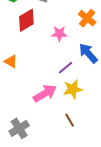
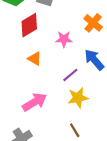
orange triangle: (11, 61) -> (35, 59), moved
pink arrow: (45, 93) -> (35, 102), moved

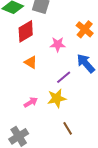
yellow star: (78, 98) -> (57, 98), moved
pink arrow: (35, 102) -> (31, 102), size x0.6

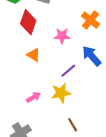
red diamond: (26, 31) -> (28, 22), turned -40

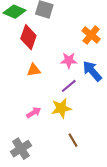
pink star: (62, 36) -> (69, 60), moved
orange triangle: (33, 55) -> (34, 70), turned -40

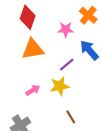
pink star: (69, 60) -> (66, 30), moved
orange triangle: (34, 70) -> (33, 49), size x1.6

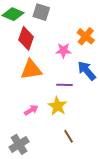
purple line: (67, 65) -> (64, 85), turned 42
yellow star: (60, 86) -> (57, 106), turned -30

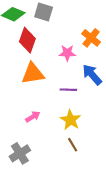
yellow star: (57, 106) -> (71, 120), moved

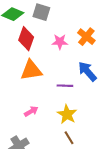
pink star: (67, 53) -> (60, 42), moved

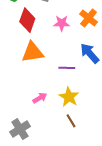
pink arrow: (31, 111) -> (40, 98), moved

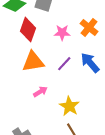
purple line: (67, 68) -> (64, 64), moved, turned -49
pink arrow: (40, 98) -> (40, 92), moved

